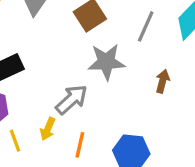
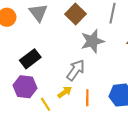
yellow arrow: (48, 129) -> (65, 92), turned -136

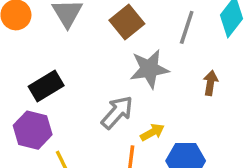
yellow arrow: (65, 92) -> (152, 132), moved

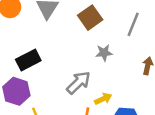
gray star: (149, 69) -> (104, 53), size x0.6

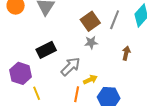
brown square: (90, 18) -> (90, 21), moved
black rectangle: (28, 60) -> (46, 50), moved

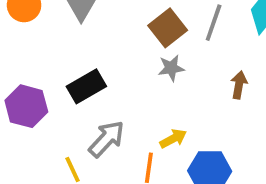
gray arrow: (71, 66) -> (107, 139), moved
purple hexagon: (21, 73) -> (26, 106), moved

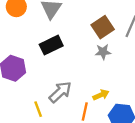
black rectangle: (86, 86) -> (51, 45), moved

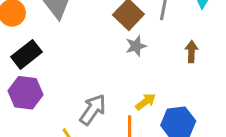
black rectangle: (51, 45) -> (27, 54), moved

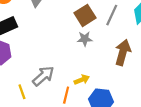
brown arrow: (192, 52) -> (123, 52), size x1.6

